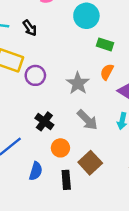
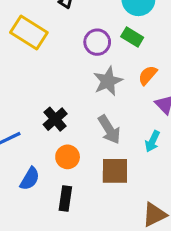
green rectangle: (105, 44) -> (132, 37), moved
purple circle: (35, 75) -> (97, 42), moved
brown square: (90, 163) -> (115, 171), moved, turned 30

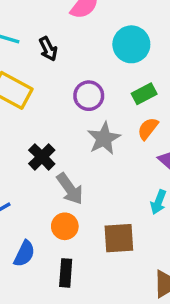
green rectangle: (132, 37) -> (144, 94), moved, turned -55
black cross: (55, 119) -> (42, 157), moved
gray arrow: (109, 130) -> (70, 189), moved

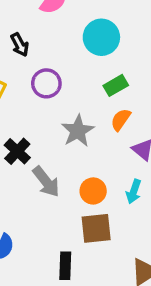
purple circle: (89, 96) -> (46, 83), moved
orange circle: (65, 226) -> (93, 191), moved
black rectangle: (66, 273) -> (65, 266), moved

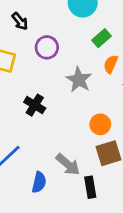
gray arrow: (46, 182) -> (68, 164), moved

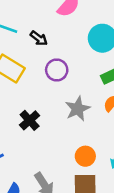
black arrow: (20, 21) -> (39, 38), turned -30

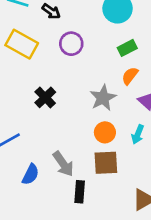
gray star: (78, 109) -> (103, 98), moved

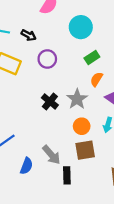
black cross: (45, 97) -> (50, 101), moved

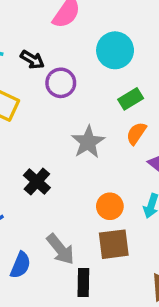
purple circle: (47, 59) -> (61, 83), moved
gray star: (77, 99) -> (88, 142), moved
black cross: (50, 101) -> (37, 182), moved

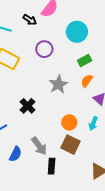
black arrow: (32, 60) -> (30, 20), moved
brown square: (114, 244) -> (70, 145), turned 30

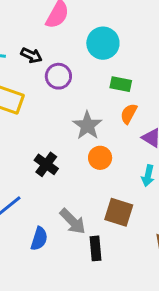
black arrow: (30, 20) -> (31, 55), moved
green rectangle: (85, 60) -> (121, 84), turned 48
orange circle: (69, 122) -> (100, 158), moved

